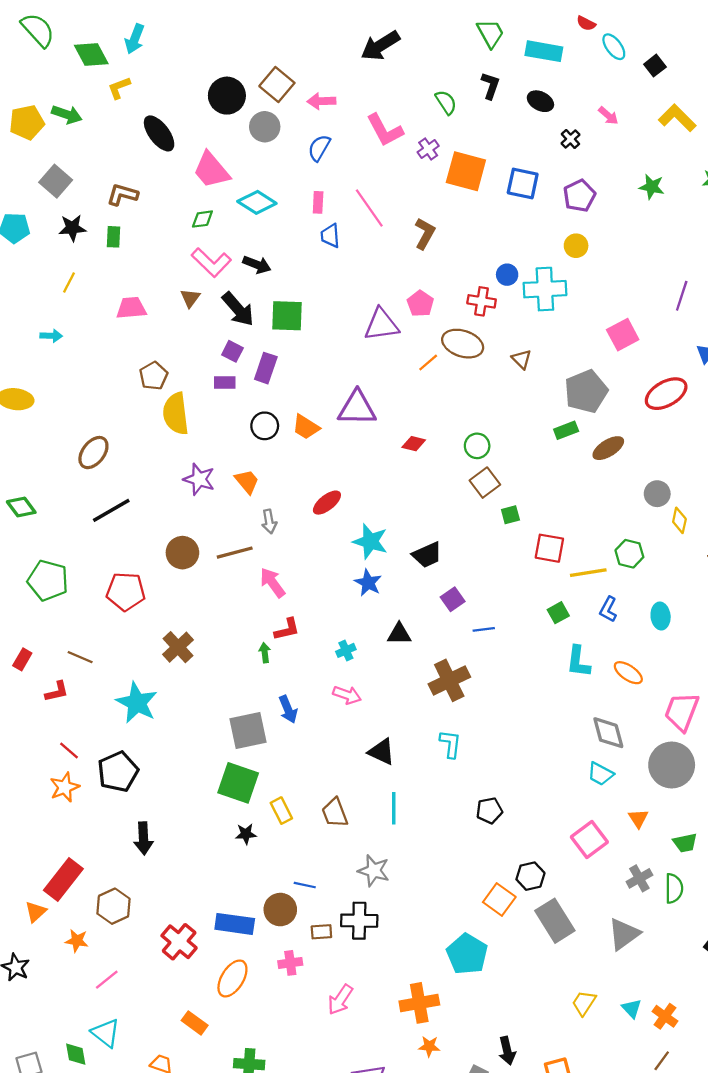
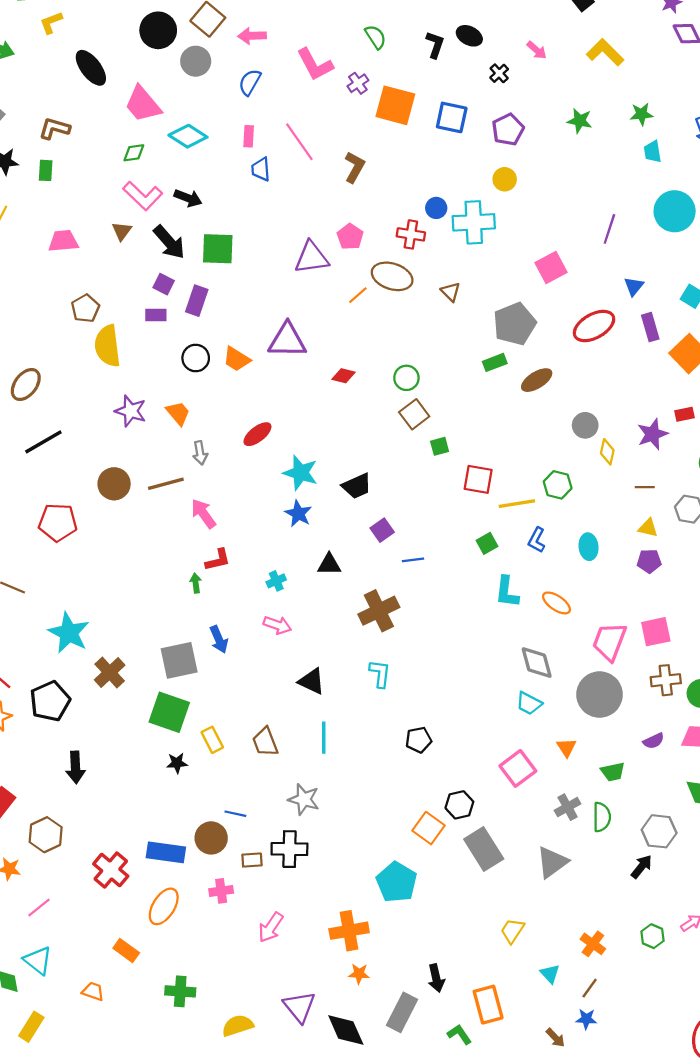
black L-shape: (490, 86) -> (435, 45), moved
brown cross: (178, 647) -> (110, 672), moved
cyan triangle: (632, 1008) -> (550, 974), moved

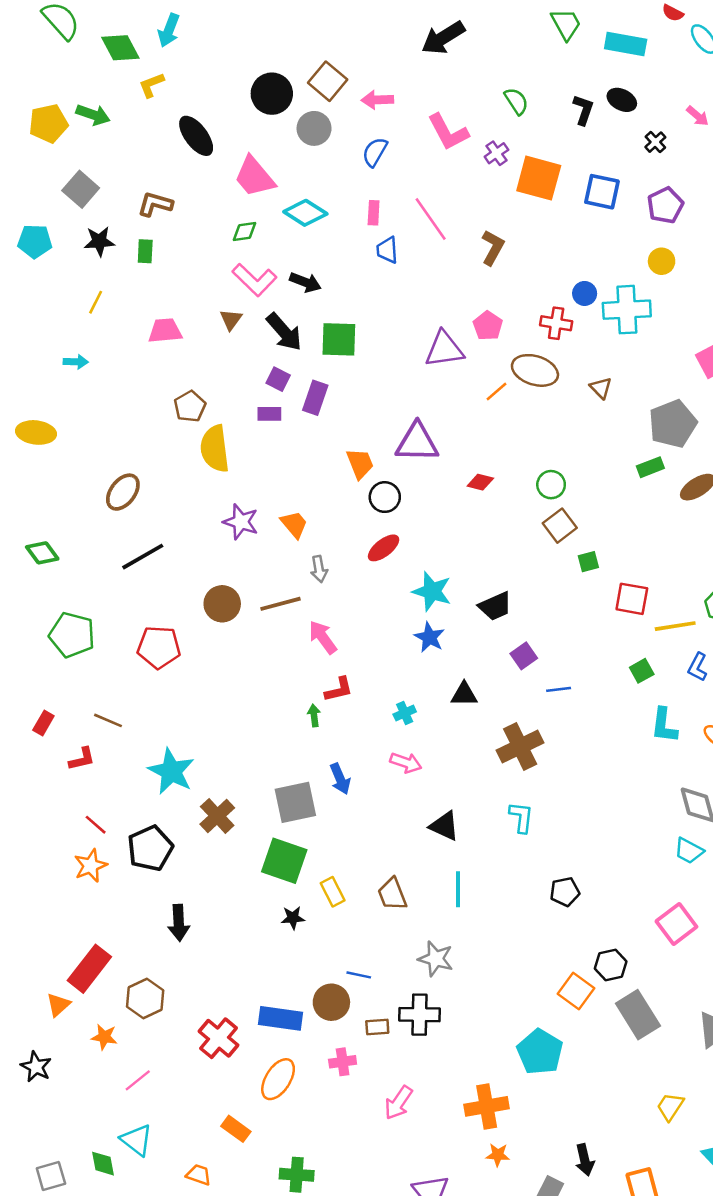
black circle: (196, 358) -> (385, 497), moved
orange trapezoid: (237, 359) -> (360, 464), turned -144

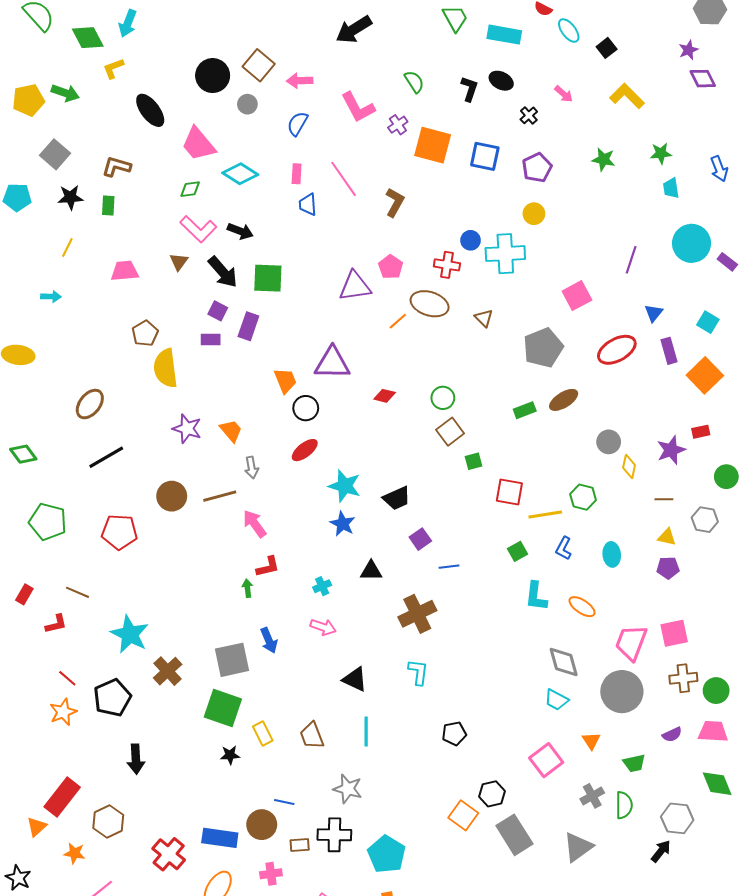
gray circle: (314, 128) -> (247, 104), size x0.7
green rectangle: (650, 467) -> (525, 410), moved
cyan pentagon: (540, 1052) -> (387, 854), moved

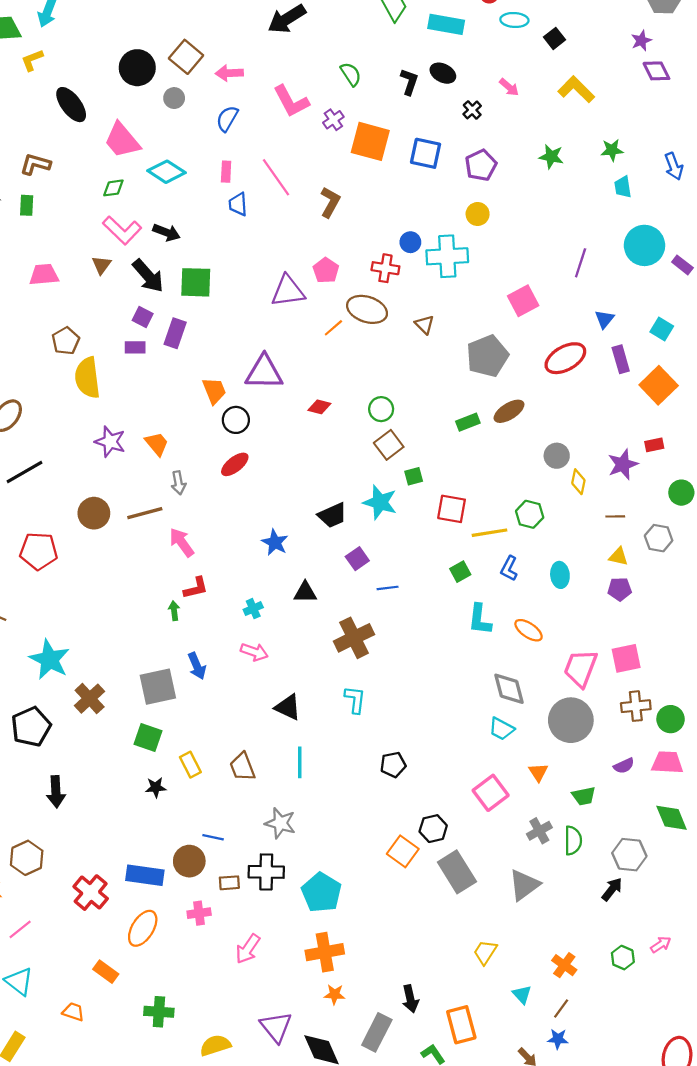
cyan ellipse: (569, 31) -> (514, 20), turned -50
cyan star: (345, 486) -> (380, 502), moved
green square: (223, 708) -> (148, 738), size x0.7

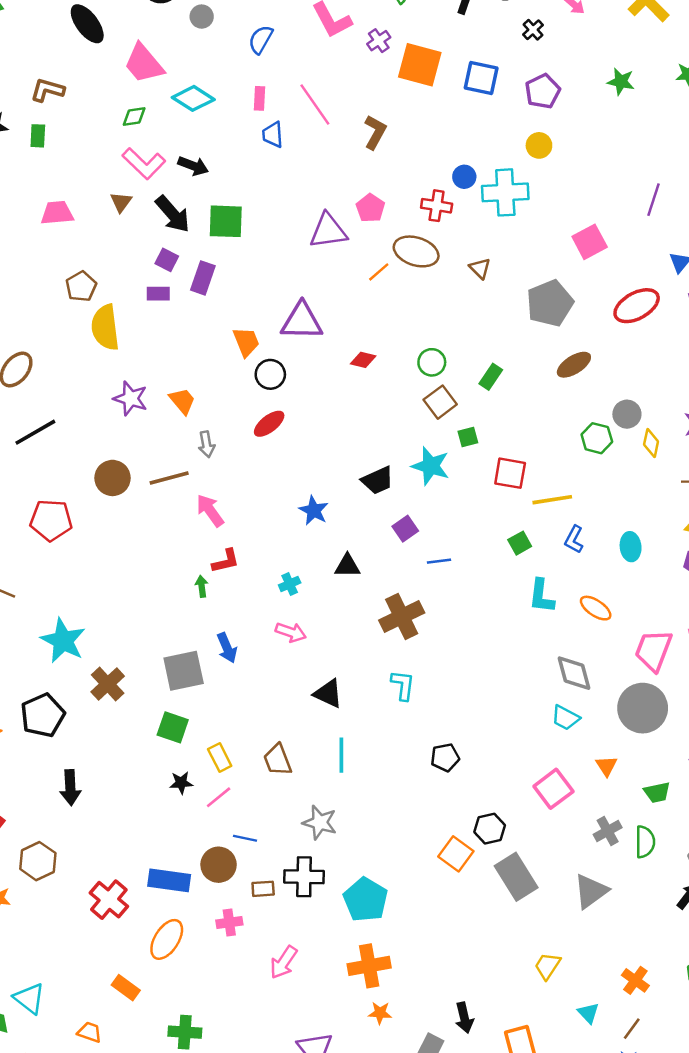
green rectangle: (468, 422) -> (491, 377), moved, turned -35
green hexagon: (530, 514) -> (597, 438), moved
pink line: (20, 929) -> (219, 797), moved

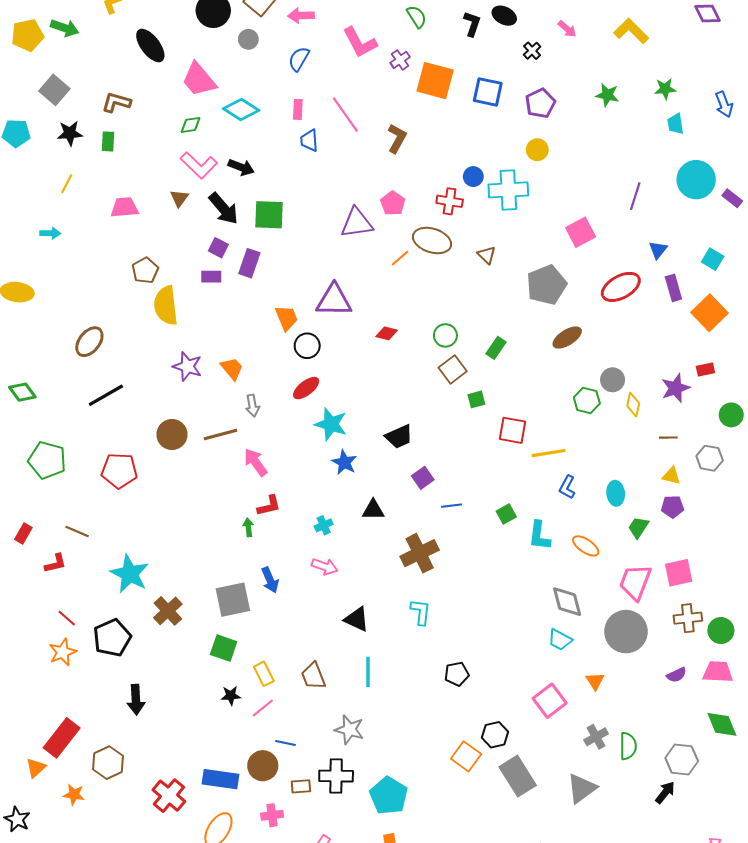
cyan star: (431, 466) -> (331, 424), moved
green square: (520, 543) -> (506, 514), moved
green trapezoid: (657, 792) -> (638, 527), moved, turned 135

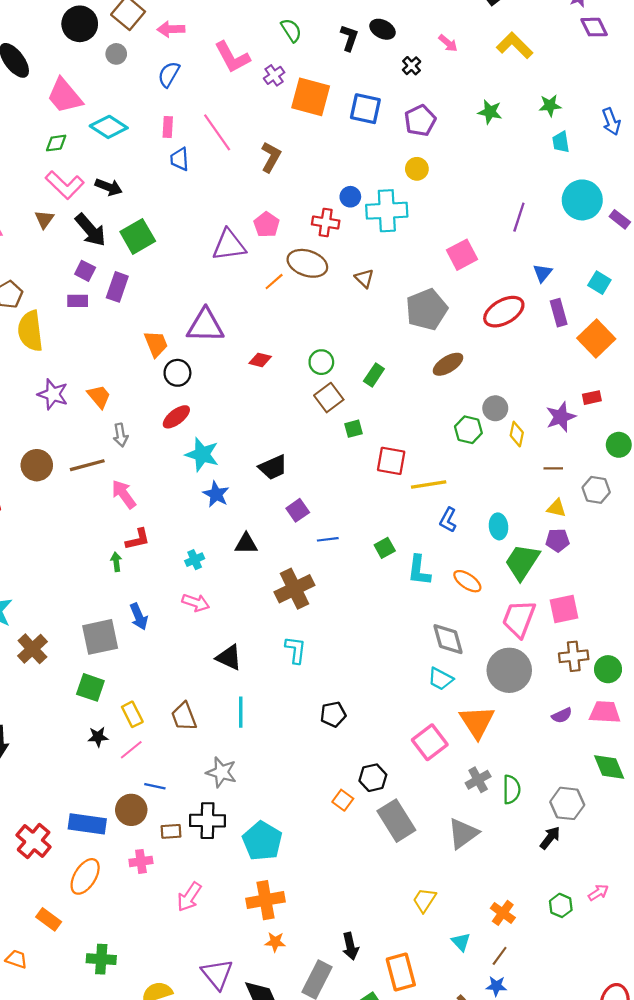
green square: (269, 215) -> (138, 236), turned -32
green trapezoid: (638, 527) -> (522, 562), size x1.6
orange triangle: (595, 681) -> (477, 722), size x1.8
orange square: (466, 756) -> (343, 800), size x0.7

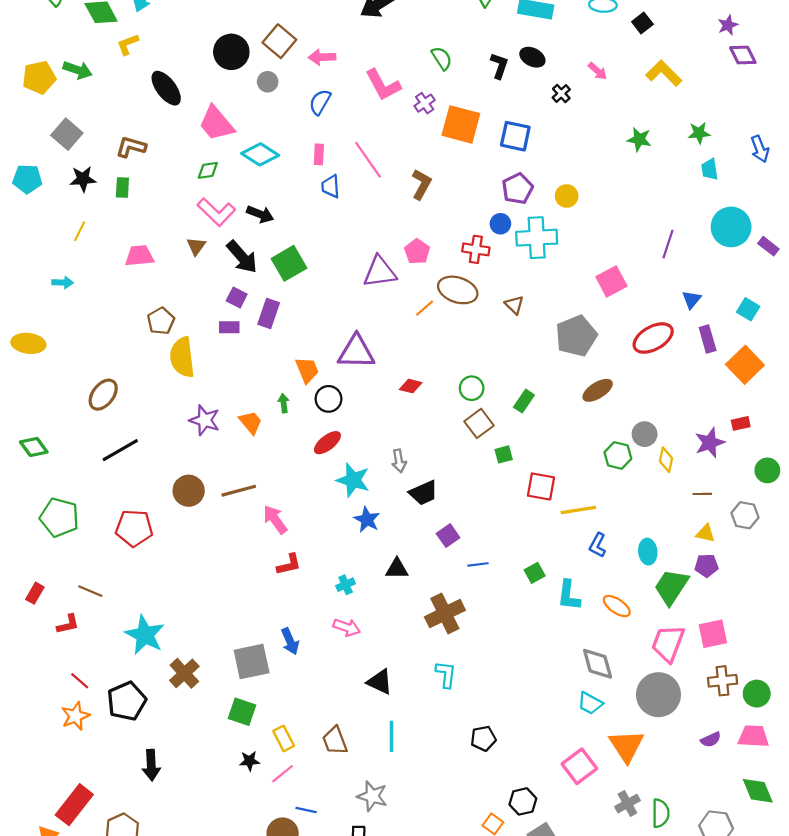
purple pentagon: (420, 120) -> (517, 189), moved
gray arrow: (121, 435) -> (399, 461), moved
green arrow: (116, 562) -> (284, 403), moved

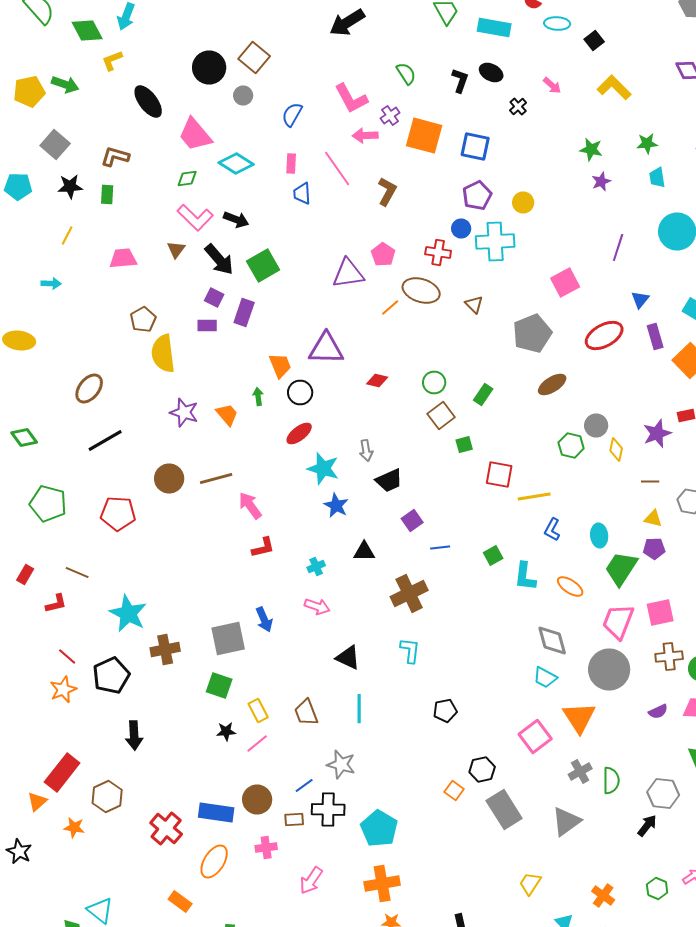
purple star: (728, 25) -> (601, 182), moved
pink arrow: (322, 57) -> (365, 136), moved
brown cross: (184, 673) -> (165, 650), turned 32
blue line: (306, 810) -> (304, 786), moved, turned -48

